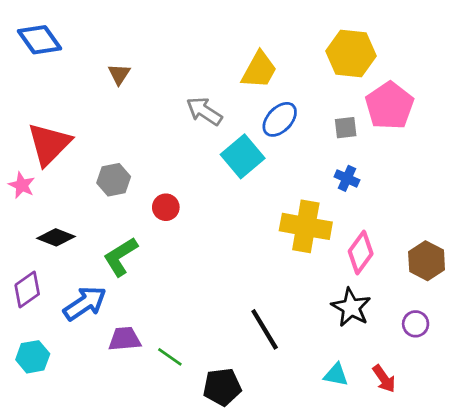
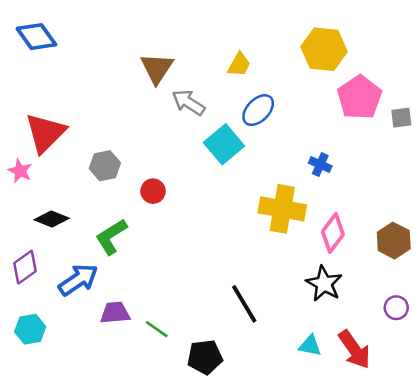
yellow trapezoid: (259, 70) -> (239, 64), size x0.7
brown triangle: (119, 74) -> (157, 68), moved, size x1.6
gray square: (346, 128) -> (401, 118), moved
purple circle: (416, 324) -> (396, 308), moved
red arrow: (384, 379) -> (354, 349), size x1.5

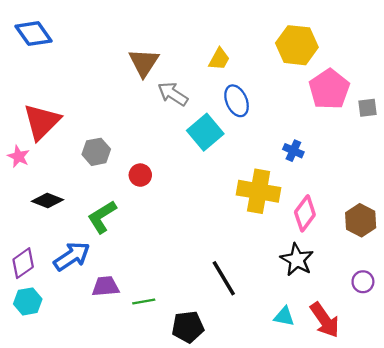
blue ellipse: (258, 110) -> (237, 101), turned -68
purple diamond: (25, 267) -> (23, 263), moved
green line: (157, 329) -> (144, 301), turned -45

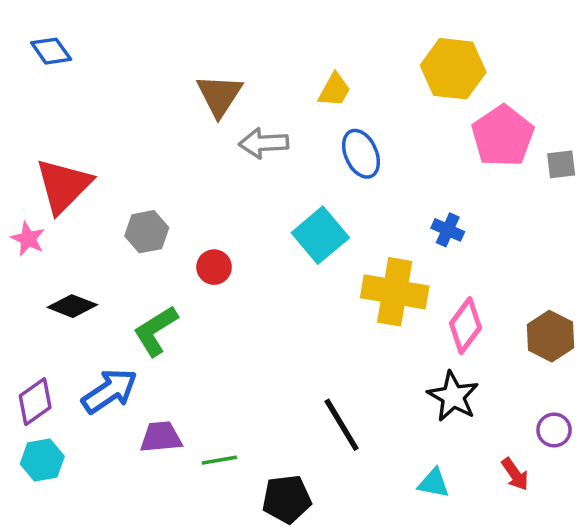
blue diamond: (34, 34) -> (51, 51), size x0.7
gray arrow: (173, 94) -> (264, 143), turned -36
cyan square: (205, 132) -> (320, 235), moved
red arrow: (325, 320) -> (515, 474), moved, size x0.6

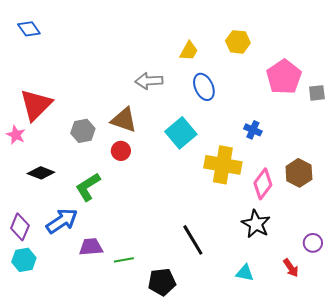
yellow hexagon: (453, 69) -> (238, 42), moved, size x0.7
brown triangle: (219, 95) -> (124, 120), moved, turned -44
brown hexagon: (550, 336) -> (299, 173), moved
purple diamond: (35, 402) -> (20, 227), turned -32

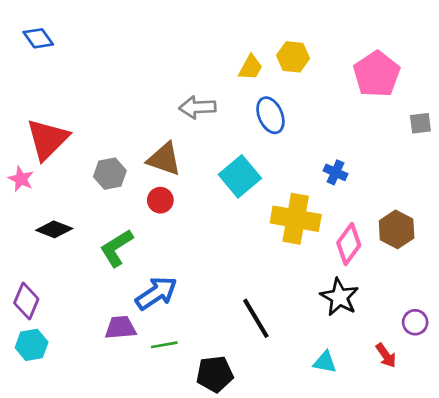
yellow hexagon: (238, 42) -> (293, 57), moved
pink pentagon: (284, 77) -> (377, 74), moved
blue arrow: (62, 221) -> (156, 293), moved

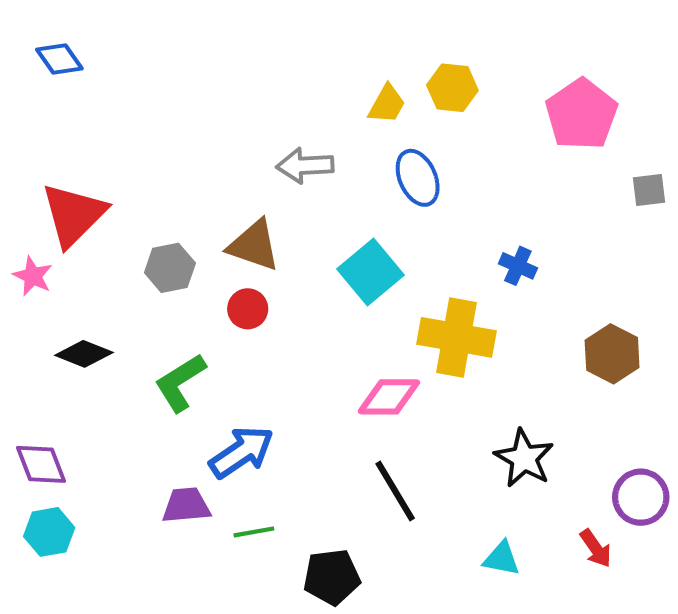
pink diamond: (349, 244) -> (389, 397), moved, turned 54
purple diamond: (26, 301) -> (41, 464), turned -44
purple circle: (415, 322) -> (641, 497), size x1.4

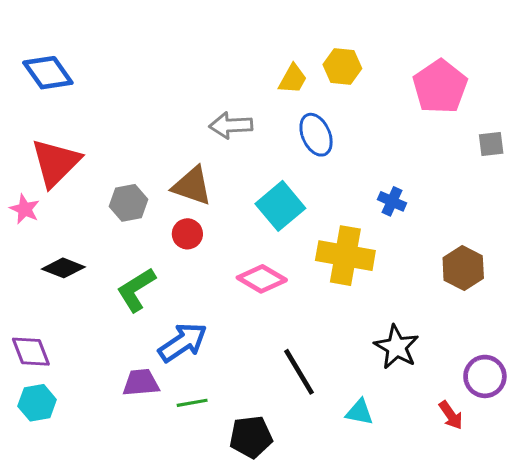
blue diamond: (59, 59) -> (48, 73), moved, size x1.4
pink diamond: (389, 397) -> (262, 279), moved, turned 30
cyan triangle: (502, 559) -> (359, 412), moved

